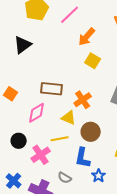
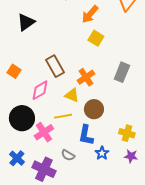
brown rectangle: (52, 89) -> (55, 66), turned 55
black circle: (19, 141) -> (22, 118), size x1.6

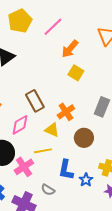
brown circle: (94, 109) -> (84, 138), moved
blue star: (102, 153) -> (86, 180), moved

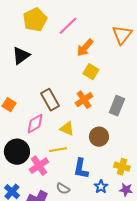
orange cross: (66, 112) -> (84, 100), moved
blue star: (86, 180) -> (101, 187), moved

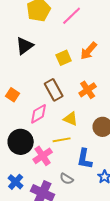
orange arrow: (85, 48) -> (89, 51), moved
yellow square: (91, 72) -> (64, 58), moved, turned 35

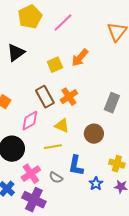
orange cross: (88, 90) -> (69, 97), moved
pink cross: (43, 156) -> (31, 174), moved
gray semicircle: (67, 179) -> (56, 178), moved

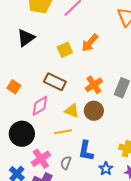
brown rectangle: (45, 97) -> (55, 82), turned -35
orange cross: (69, 97) -> (94, 85), moved
brown circle: (94, 134) -> (94, 111), moved
gray semicircle: (56, 178) -> (66, 163), turned 80

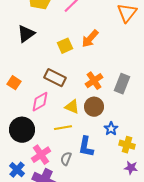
blue star: (106, 169) -> (111, 129), moved

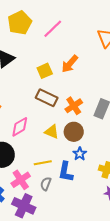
brown rectangle: (55, 78) -> (47, 98), moved
yellow line: (63, 128) -> (43, 163), moved
blue star: (111, 129) -> (80, 154), moved

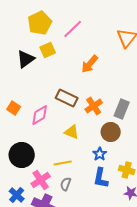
yellow square: (45, 71) -> (48, 50), moved
pink diamond: (20, 127) -> (40, 115), moved
brown circle: (74, 132) -> (111, 132), moved
blue L-shape: (66, 172) -> (101, 178), moved

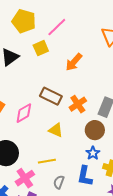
yellow pentagon: (40, 23) -> (24, 21), turned -30
yellow square: (48, 50) -> (41, 48), moved
blue star: (100, 154) -> (93, 153), moved
gray semicircle: (66, 184) -> (59, 182), moved

